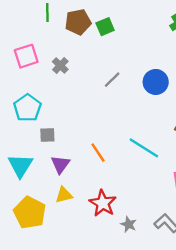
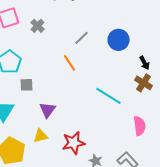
orange line: (98, 153) -> (70, 63), moved
purple triangle: (60, 164) -> (48, 110), moved
red star: (103, 203) -> (74, 143), turned 30

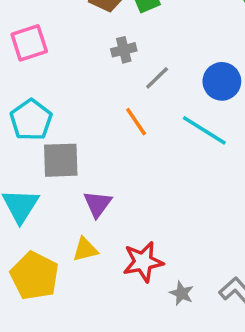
gray cross: (38, 26) -> (124, 50), moved, turned 32
gray square: (27, 85) -> (61, 160), size x1.6
cyan line: (109, 96) -> (204, 130), moved

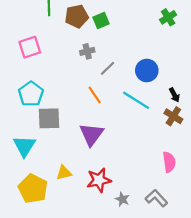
purple triangle: (98, 204) -> (91, 134), moved, size x1.4

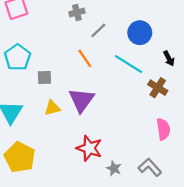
brown cross: (173, 116) -> (158, 88), moved
gray square: (49, 118) -> (44, 78), moved, size x0.6
yellow triangle: (64, 173) -> (52, 108), moved
red star: (99, 180) -> (89, 148), turned 30

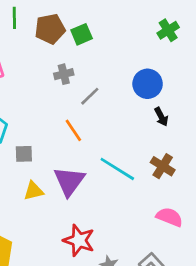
blue circle: (140, 33) -> (148, 84), moved
black arrow: (169, 58) -> (161, 117), moved
cyan line: (129, 64) -> (117, 169), moved
pink semicircle: (163, 129) -> (170, 217), turned -60

